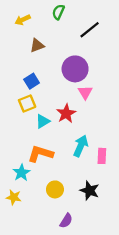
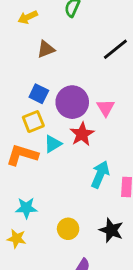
black line: (90, 30) -> (115, 49), moved
purple circle: (75, 69) -> (72, 102), moved
blue square: (32, 81) -> (39, 94), turned -32
orange L-shape: (40, 154) -> (22, 155), moved
cyan star: (21, 173) -> (26, 208), turned 30

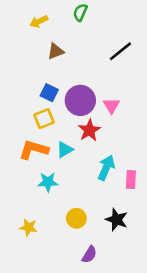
cyan triangle: (53, 144) -> (65, 150), moved
cyan star: (26, 208) -> (48, 182), moved

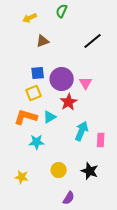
blue square: (49, 93) -> (38, 73), turned -32

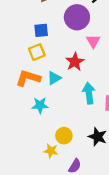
purple circle: (62, 79) -> (77, 17), moved
cyan arrow: (82, 131) -> (89, 93), turned -30
yellow star: (22, 177) -> (51, 151), moved

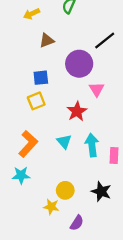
orange L-shape: (28, 78) -> (28, 144), moved, turned 115
cyan triangle: (54, 78) -> (64, 142), moved, turned -40
cyan star: (40, 105) -> (21, 175), moved

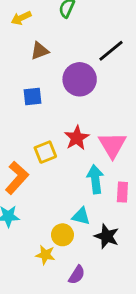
pink triangle: (97, 89) -> (112, 145), moved, size x1.5
yellow square: (36, 101) -> (45, 152), moved
cyan triangle: (64, 142) -> (81, 216), moved, turned -35

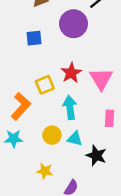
cyan arrow: (95, 179) -> (70, 108), moved
yellow circle: (62, 235) -> (52, 135), moved

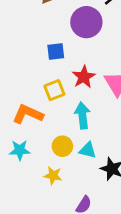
blue square: (34, 38) -> (56, 51), moved
orange L-shape: (21, 106) -> (28, 114), turned -108
yellow star: (45, 171) -> (53, 176), moved

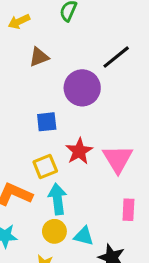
cyan arrow: (82, 115) -> (58, 199), moved

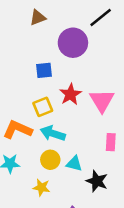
cyan arrow: (58, 199) -> (53, 133), turned -65

